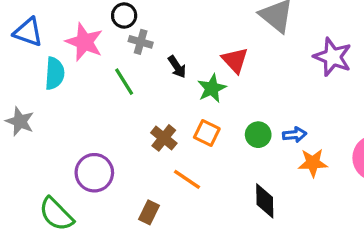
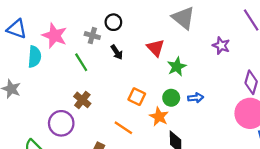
black circle: (124, 16) -> (113, 22), moved
purple star: (333, 57) -> (221, 46), size x0.7
green star: (212, 88) -> (177, 67), moved
brown cross: (164, 138) -> (82, 100), moved
orange star: (313, 163) -> (159, 117), moved, turned 30

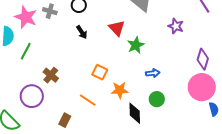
gray cross: (92, 36) -> (50, 11), moved
green line: (81, 62) -> (26, 51), moved, turned 60
green circle: (171, 98) -> (157, 99), moved
orange star: (159, 117) -> (120, 90), turned -30

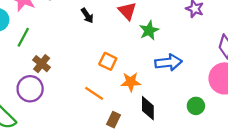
blue arrow: (153, 73) -> (168, 62), size x1.6
brown cross: (51, 75) -> (42, 64), moved
green circle: (157, 99) -> (196, 106), moved
brown rectangle: (65, 120) -> (114, 120), moved

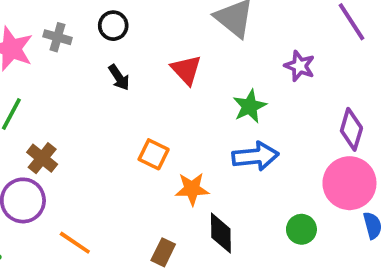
green star: (149, 30) -> (250, 106), moved
orange line: (94, 93) -> (75, 243), moved

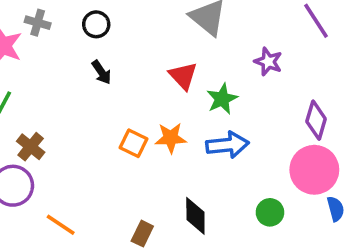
gray cross: (57, 37) -> (38, 23), moved
red triangle: (186, 70) -> (183, 76), moved
orange star: (192, 189) -> (171, 138), moved

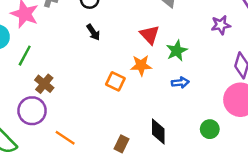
purple star: (268, 62) -> (221, 25), moved, turned -30
orange star: (171, 138) -> (141, 65), moved
blue arrow: (227, 145) -> (180, 83), size x0.6

